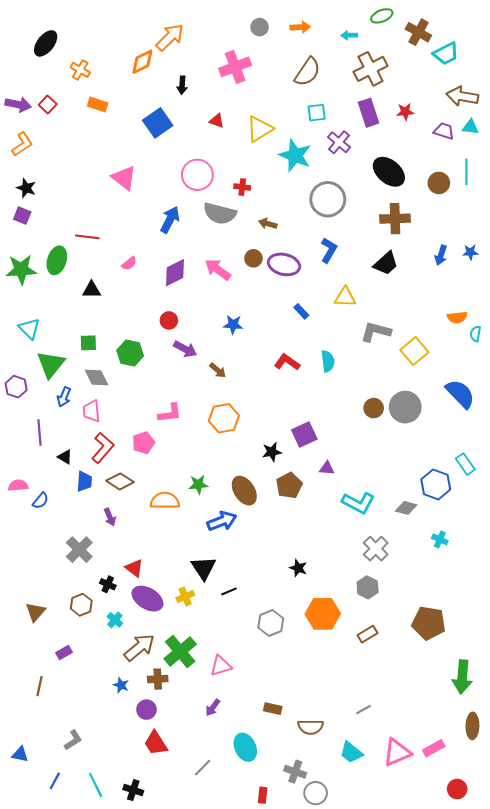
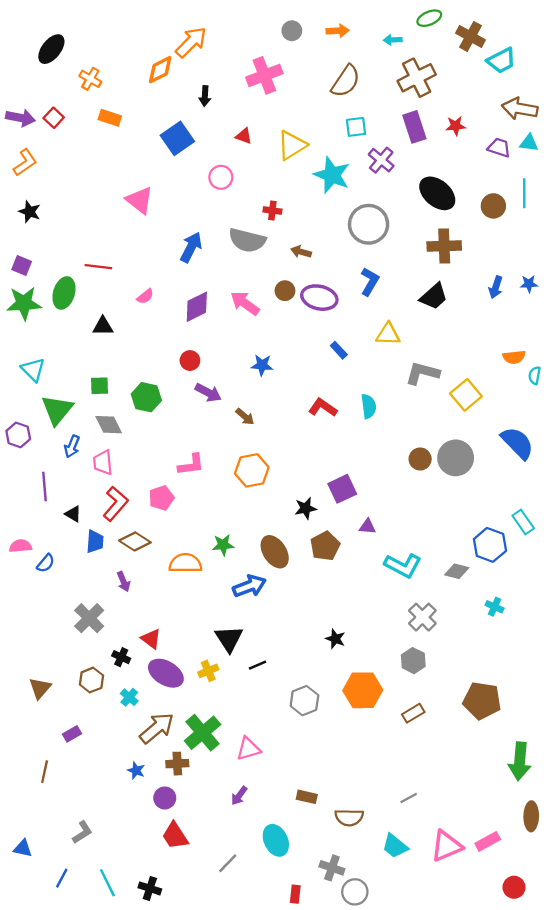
pink circle: (197, 175) -> (221, 177), moved, size x0.7
purple square: (22, 216) -> (22, 265), moved

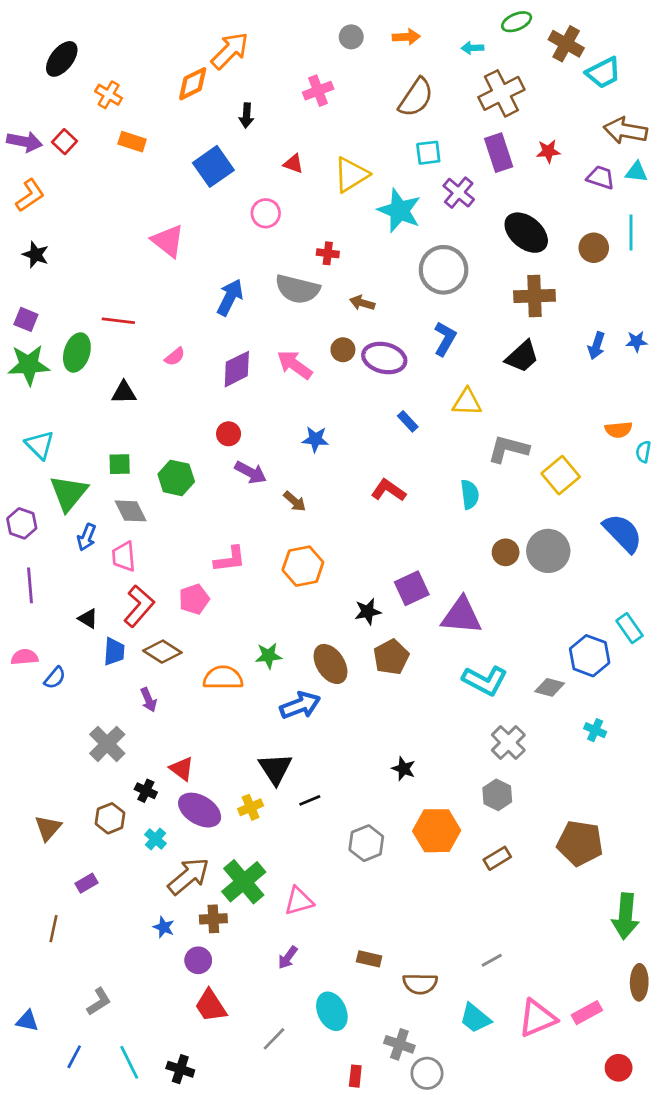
pink cross: (264, 75) -> (318, 91), size x0.7
cyan semicircle: (369, 406) -> (470, 494), moved
purple line: (45, 486) -> (30, 585), moved
purple triangle: (367, 527) -> (461, 616), moved, size x2.0

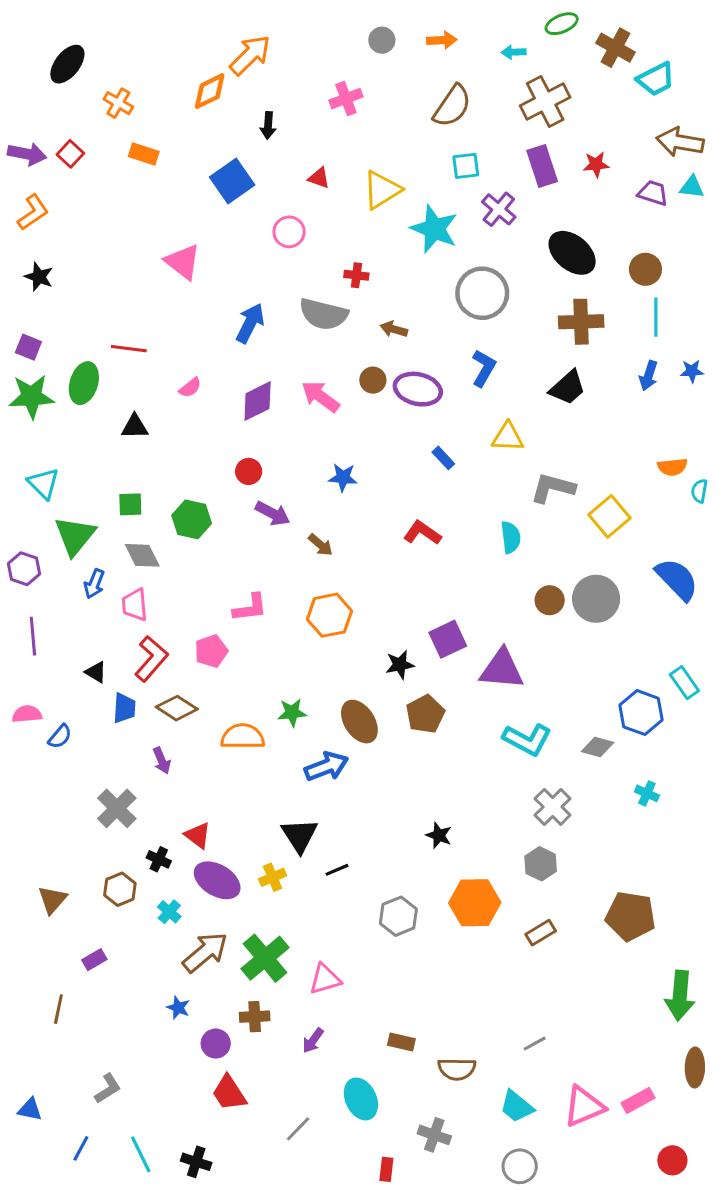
cyan line: (631, 233) -> (656, 317), moved
brown cross: (213, 919) -> (255, 1017), moved
gray circle: (427, 1073) -> (520, 1166), moved

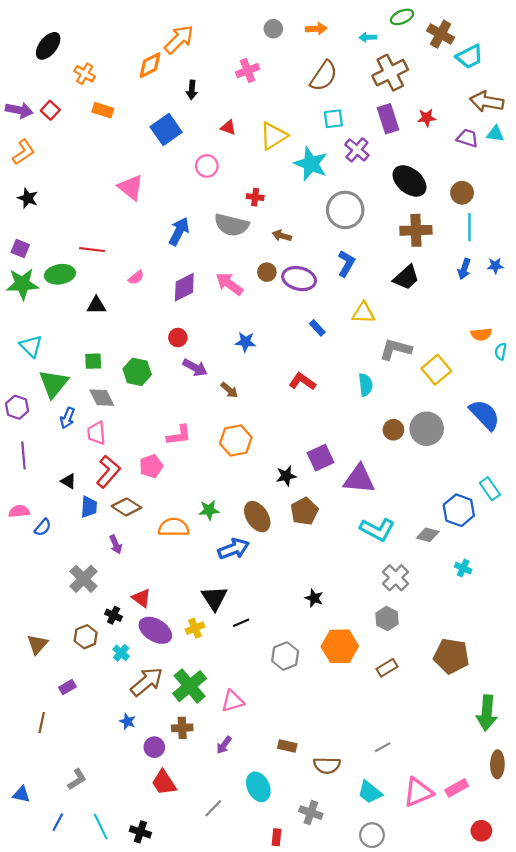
green ellipse: (84, 383) -> (60, 274), turned 64

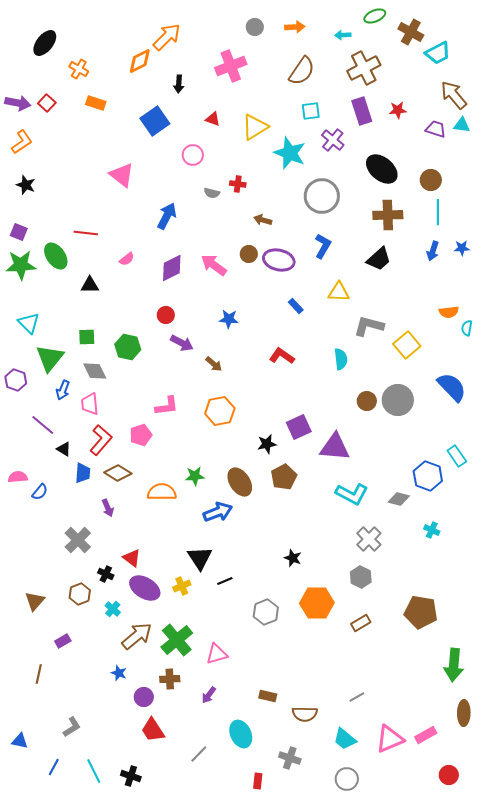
pink cross: (248, 71) -> (231, 66), size x1.4
brown arrow: (487, 102) -> (454, 95), turned 40
gray semicircle: (231, 225) -> (212, 193), moved, size x0.5
green ellipse: (60, 274) -> (56, 256), turned 64
purple line: (23, 455) -> (43, 425), moved, turned -45

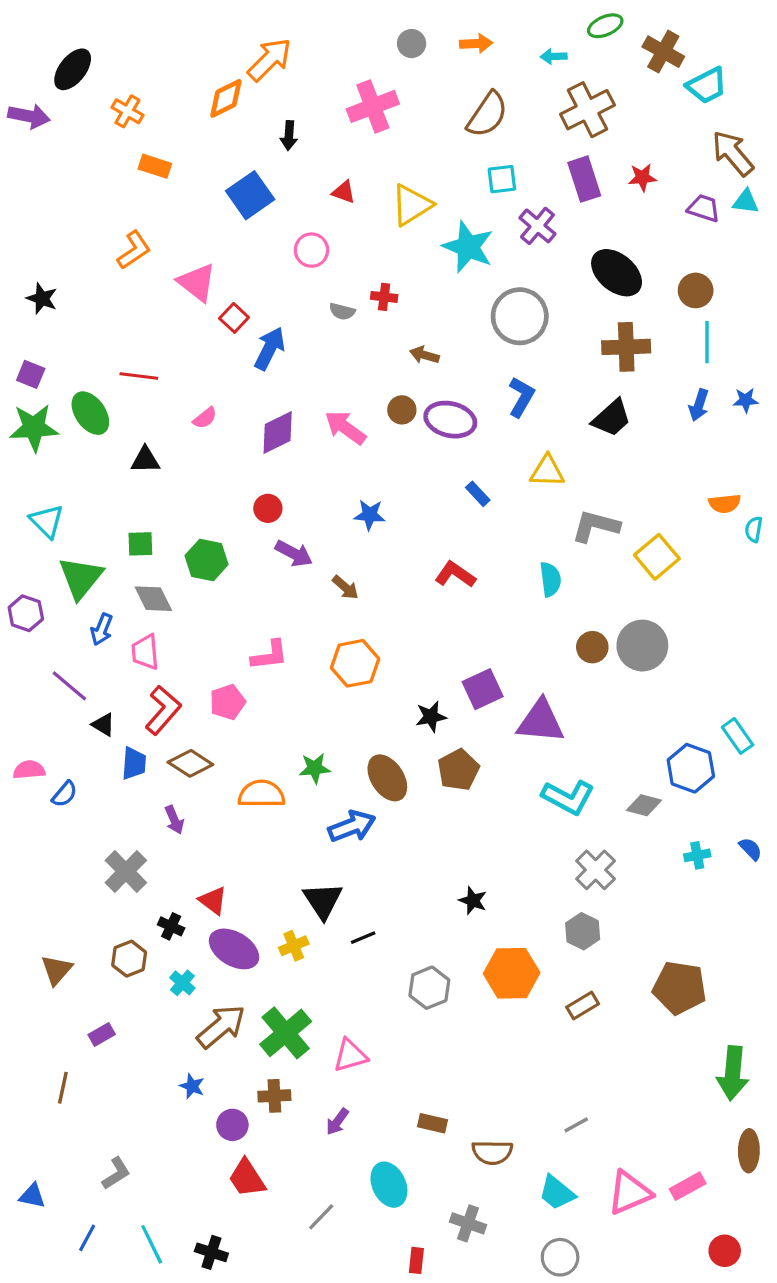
purple arrow: (18, 103) -> (29, 116), moved
red square: (47, 103) -> (234, 318), moved
orange L-shape: (22, 142) -> (134, 250), moved
blue semicircle: (452, 387) -> (750, 849), moved, size x0.5
cyan cross: (432, 530) -> (697, 855), turned -35

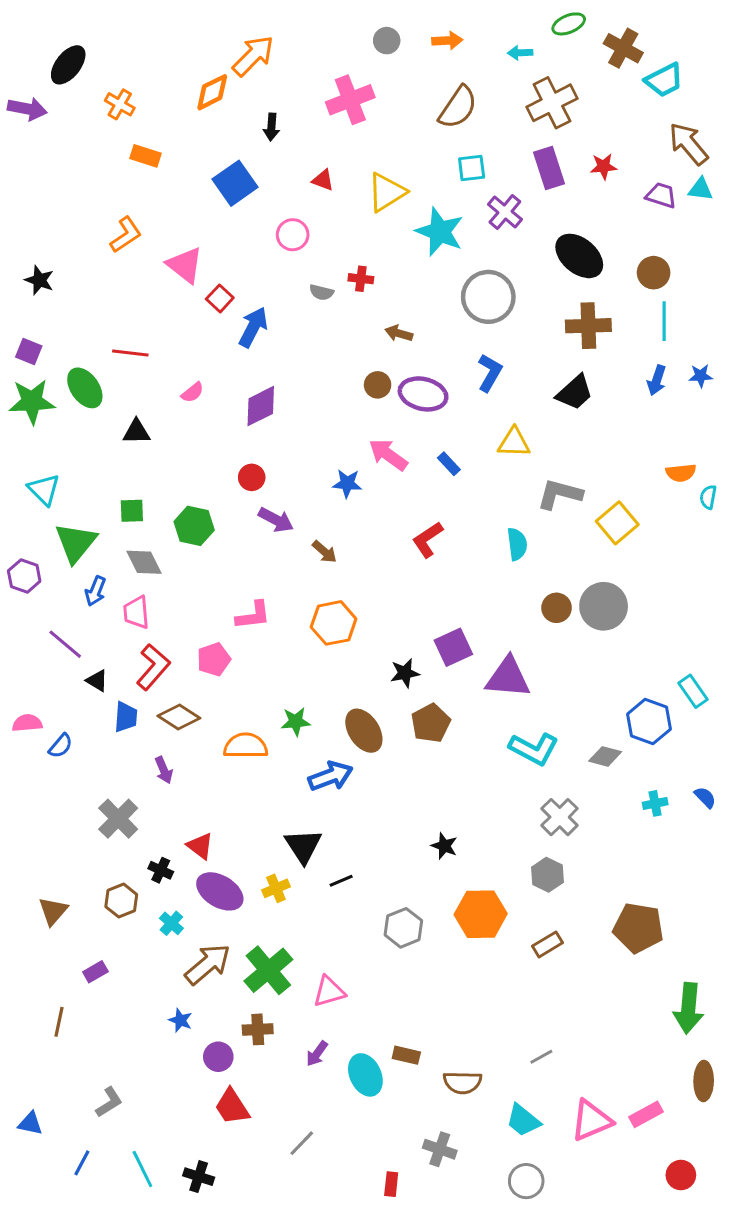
pink arrow: (345, 428) -> (388, 455), moved
red L-shape: (455, 575) -> (428, 540), turned -69
cyan ellipse: (389, 1185) -> (365, 1075), moved

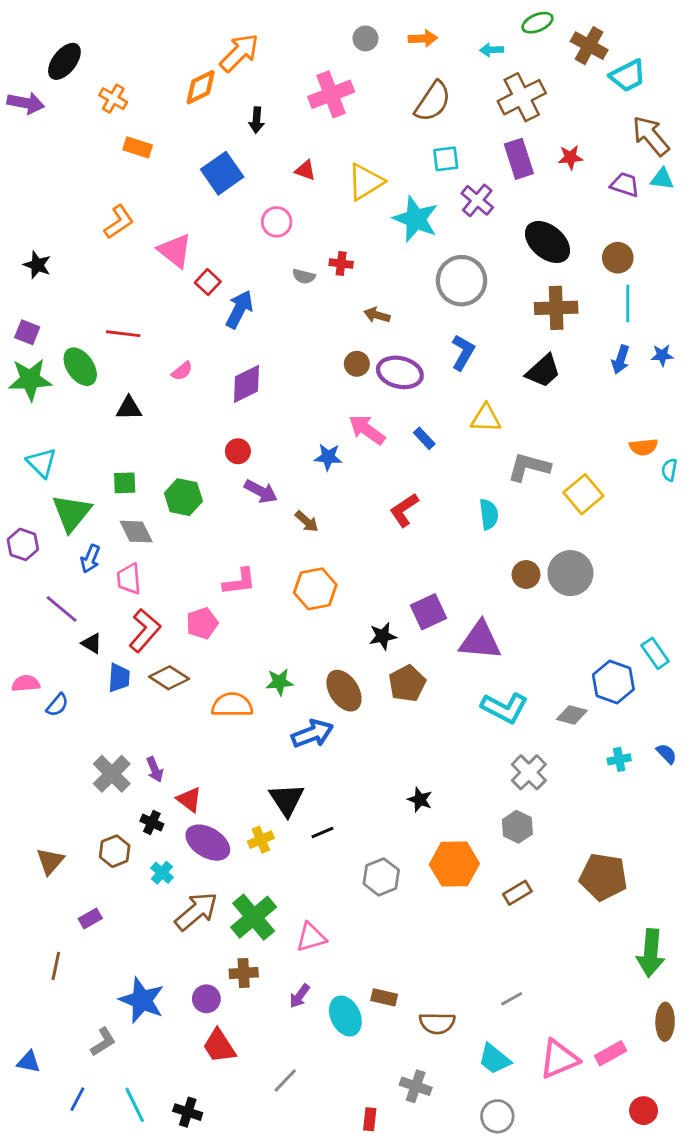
purple arrow: (164, 770) -> (155, 769), moved
blue star: (180, 1020) -> (142, 1000), moved, size x2.0

